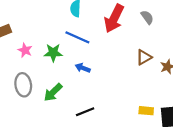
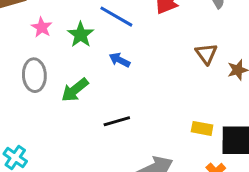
green star: (53, 53) -> (81, 35), turned 30
brown triangle: (144, 57) -> (206, 54), turned -42

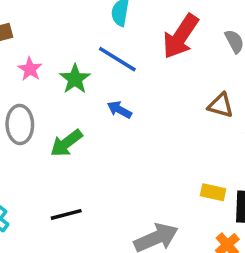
brown triangle: (206, 54) -> (221, 105), turned -40
black line: (117, 121) -> (66, 214), moved

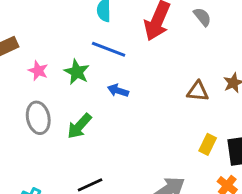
brown triangle: (221, 105) -> (198, 91), moved
yellow rectangle: (213, 192) -> (208, 144), turned -66

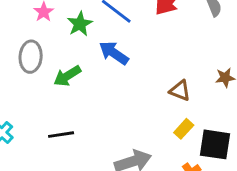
blue arrow: (118, 91) -> (114, 53), size x1.5
brown triangle: (198, 91) -> (180, 91), moved

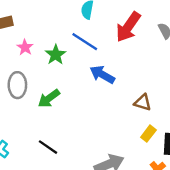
blue arrow: (114, 53) -> (102, 75), moved
black line: (61, 135) -> (48, 147), turned 48

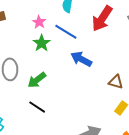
pink star: (25, 47) -> (39, 22), moved
black line: (48, 147) -> (37, 107), moved

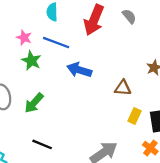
black line: (37, 107) -> (42, 144), moved

